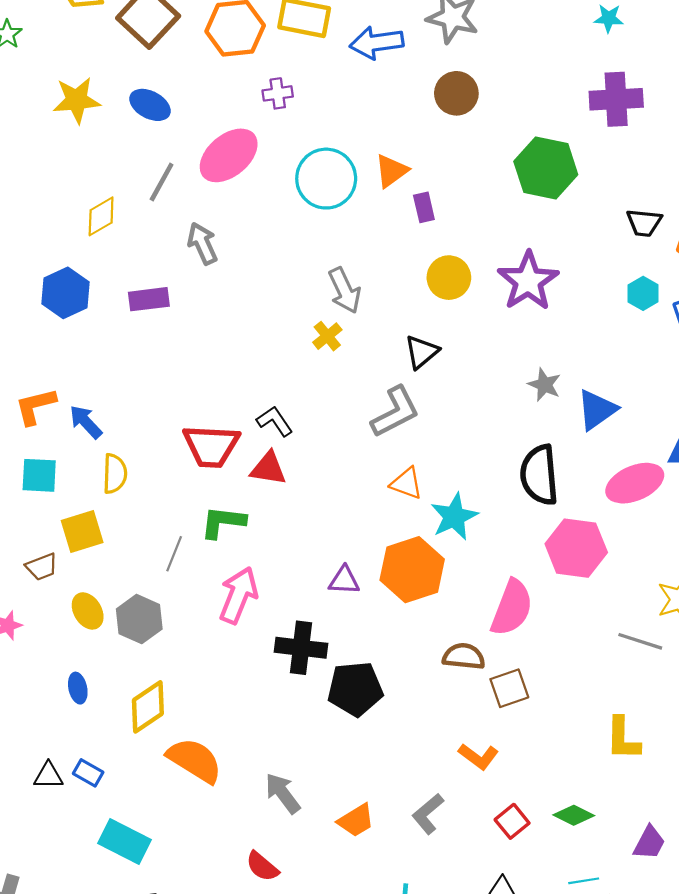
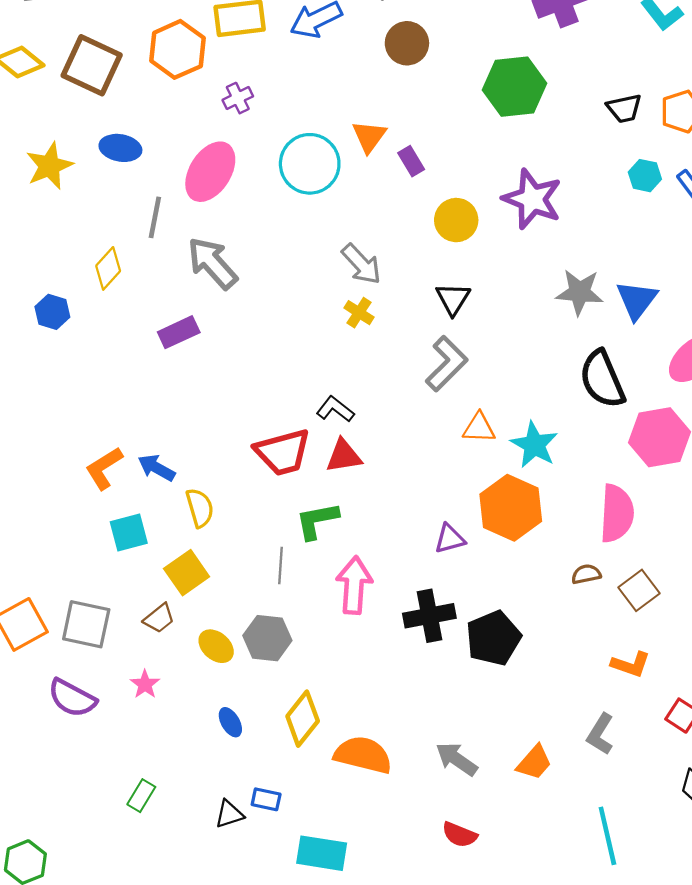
gray arrow: (202, 243) -> (212, 263), size x1.4
blue hexagon: (66, 293) -> (52, 312), moved, size x0.7
gray star: (544, 385) -> (579, 292), size x1.4
brown semicircle: (464, 656) -> (586, 574), size x0.7

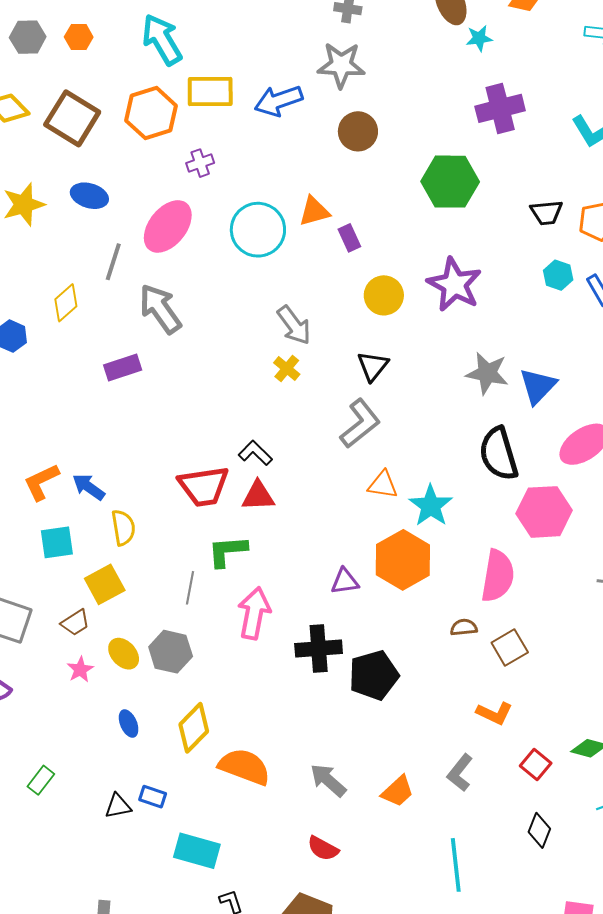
orange triangle: (369, 136) -> (314, 211), turned 32
pink star: (145, 684) -> (80, 669), moved

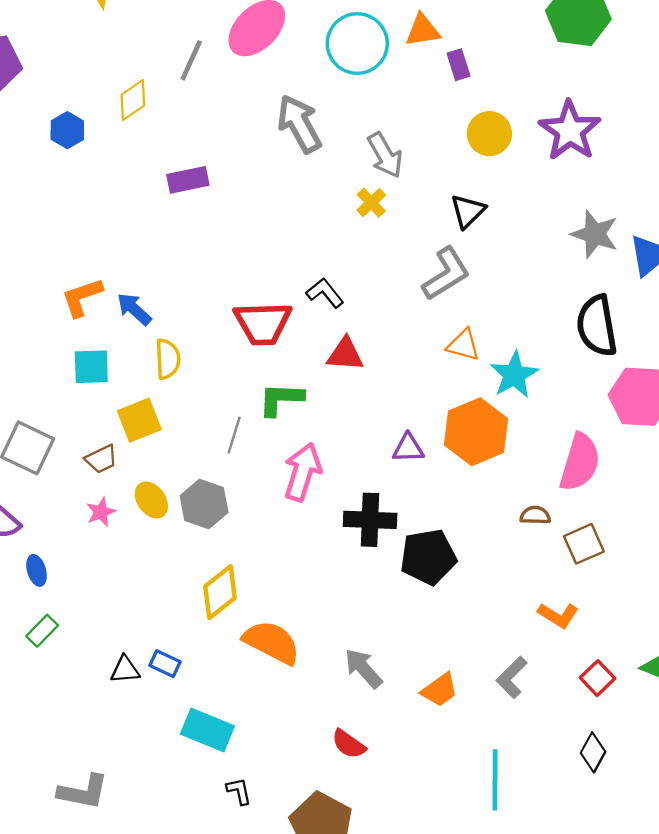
gray arrow: (160, 309) -> (299, 124), moved
red triangle: (258, 496) -> (345, 354), moved
blue ellipse: (129, 724) -> (37, 570), moved

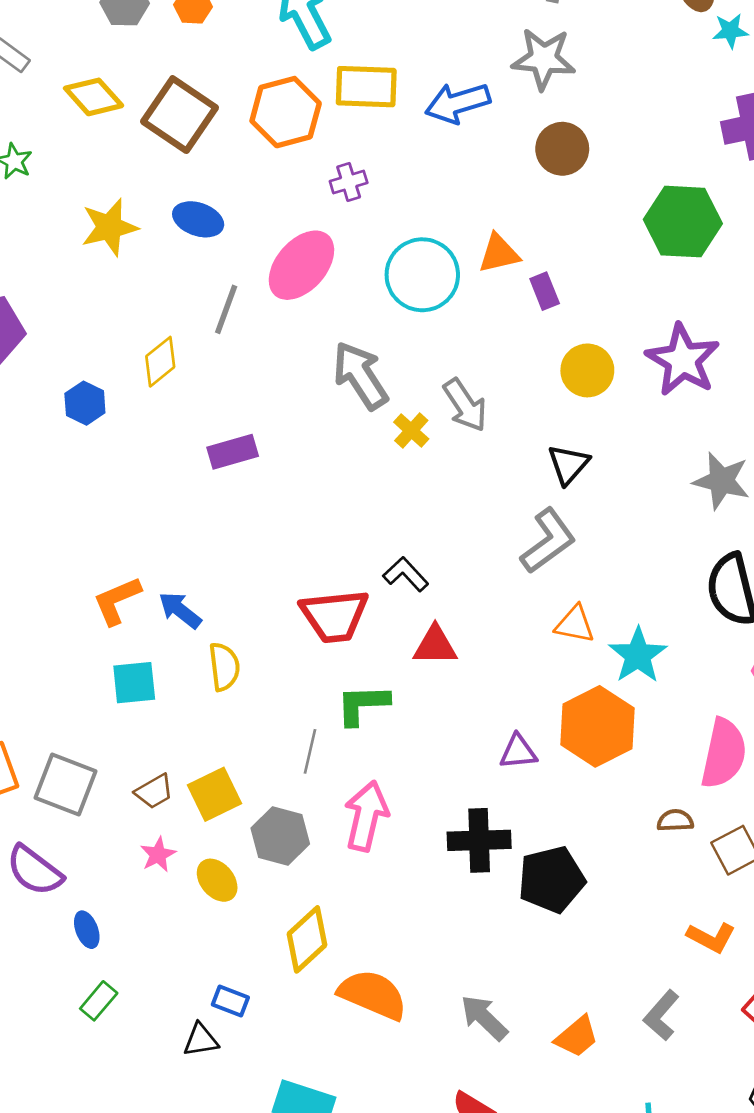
yellow cross: (371, 203) -> (411, 431), moved
yellow square: (139, 420) -> (215, 794), moved
pink arrow: (302, 472) -> (366, 816), moved
yellow ellipse: (151, 500) -> (217, 880), moved
blue rectangle: (165, 664) -> (230, 1001), moved

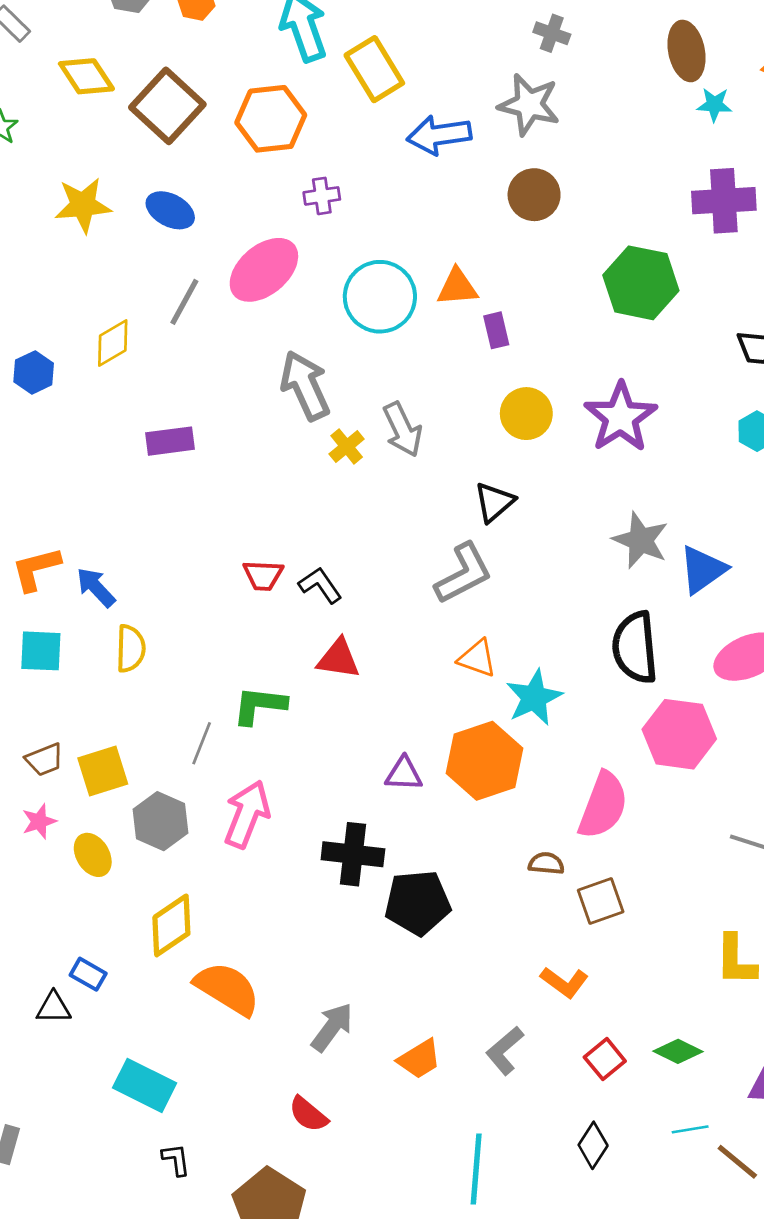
yellow rectangle: (366, 87) -> (374, 69), moved, turned 48
red trapezoid: (334, 616) -> (263, 575), moved, size x0.6
gray arrow: (484, 1018) -> (332, 1027), turned 74

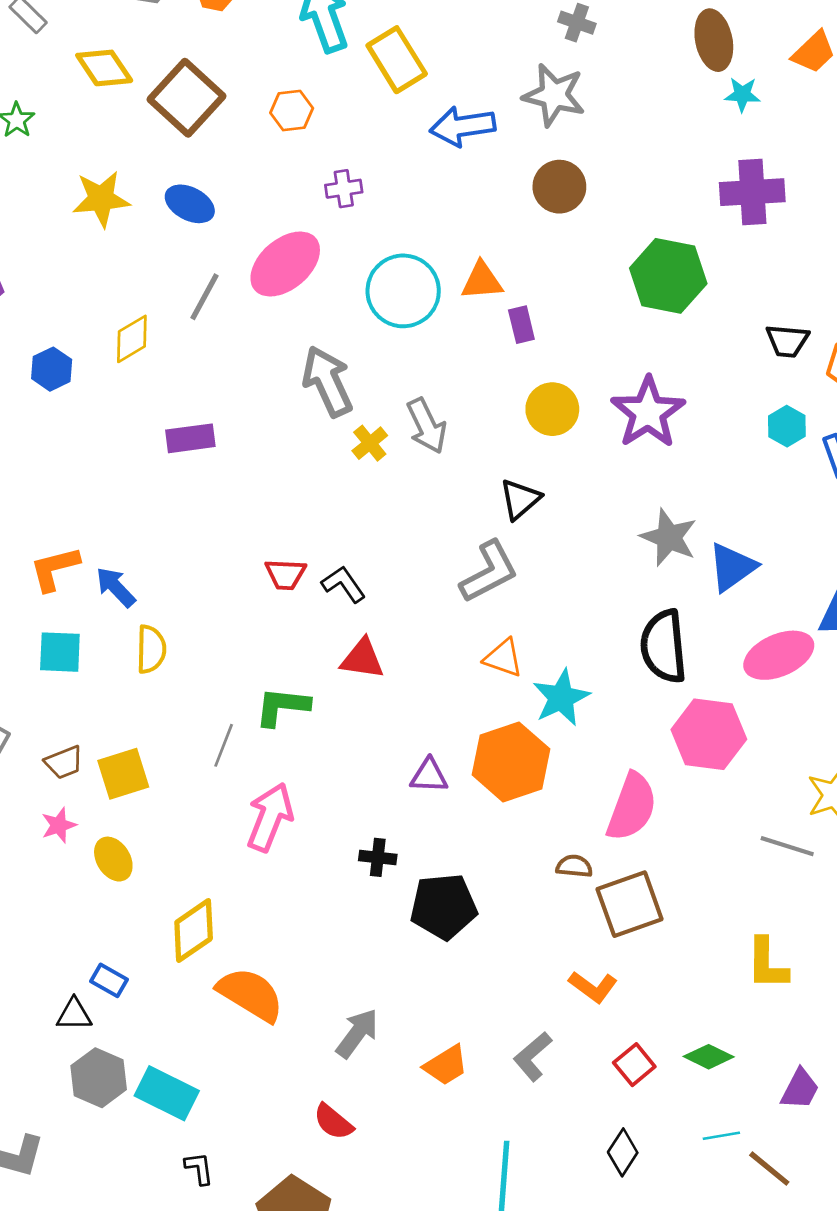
orange hexagon: (271, 119) -> (292, 111), size x0.6
gray hexagon: (161, 821) -> (99, 1078), moved
black cross: (353, 854) -> (378, 857), size x0.6
brown square: (601, 901) -> (630, 904), size x1.4

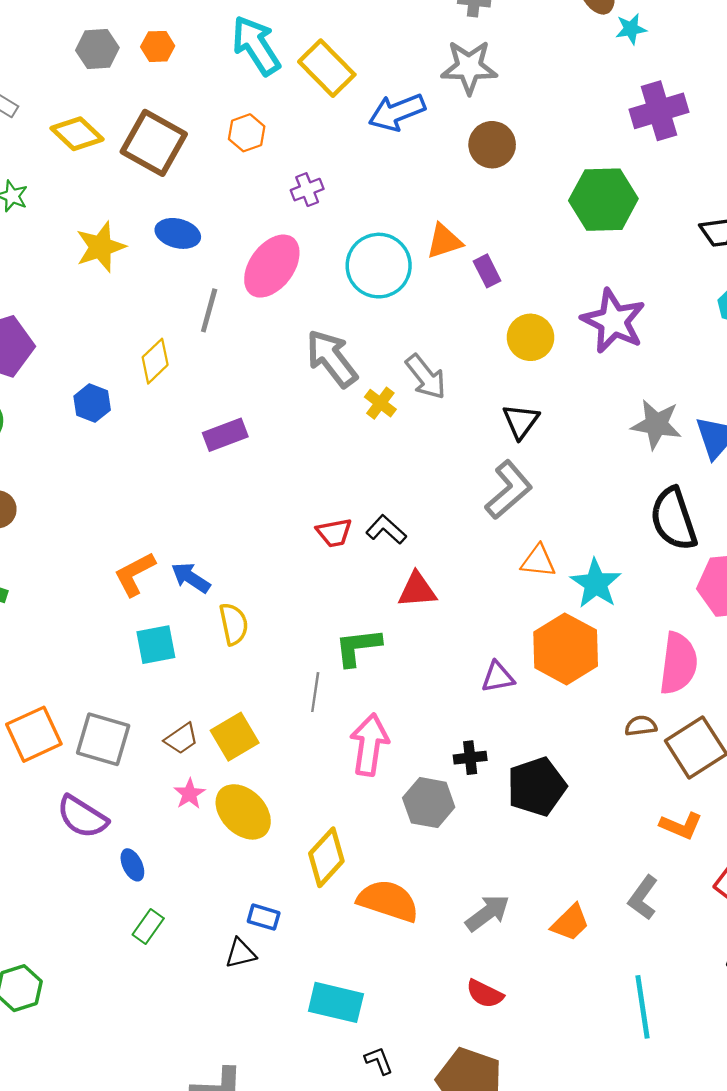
yellow ellipse: (113, 859) -> (243, 812), size x1.5
gray arrow: (357, 1033) -> (488, 913), turned 30
gray hexagon: (99, 1078) -> (429, 803), moved

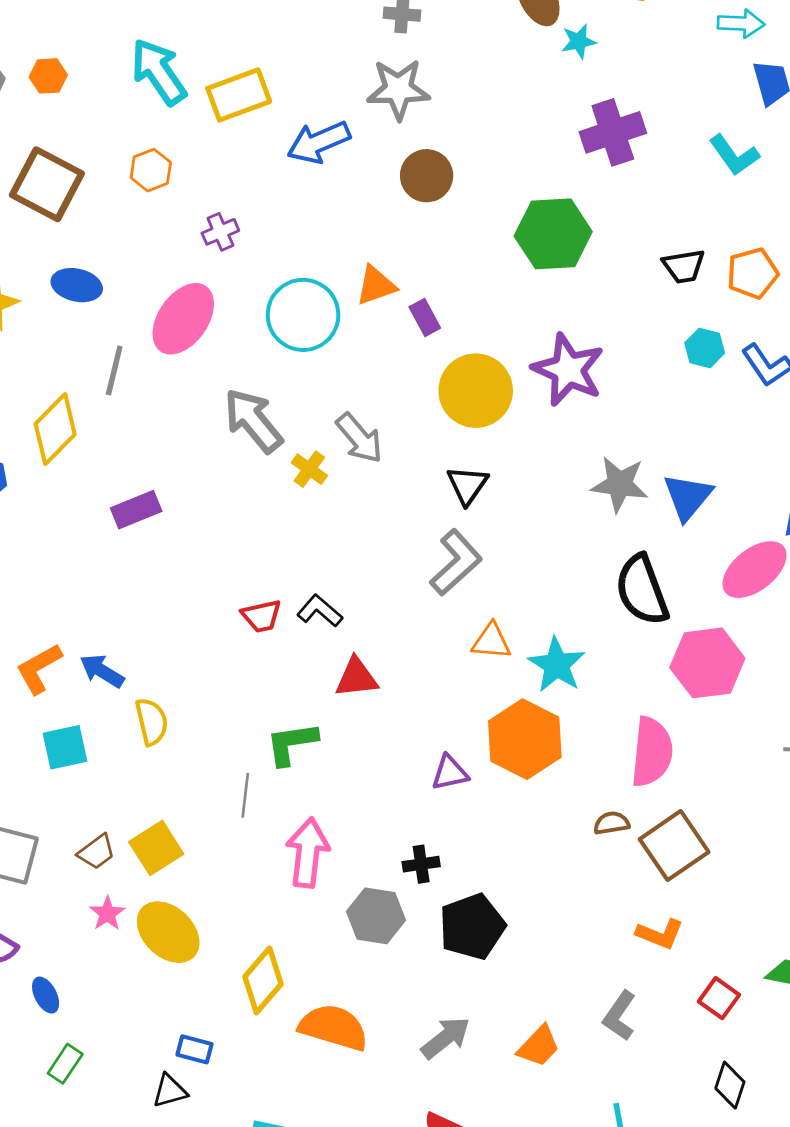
yellow rectangle: (327, 68) -> (239, 95), turned -64
yellow circle: (530, 337) -> (476, 391), size x1.4
yellow diamond: (155, 361) -> (55, 429), size x1.4
black pentagon: (537, 787) -> (472, 927), moved

